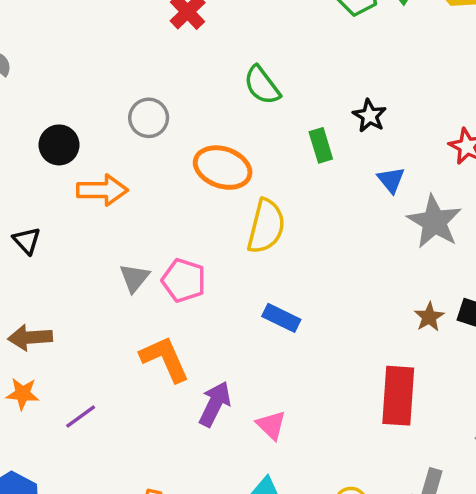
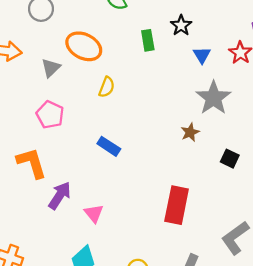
blue triangle: (391, 180) -> (202, 55), moved
yellow semicircle: (266, 226) -> (107, 87), size x0.6
gray triangle: (134, 278) -> (51, 68), moved
brown star: (429, 317) -> (190, 132), moved

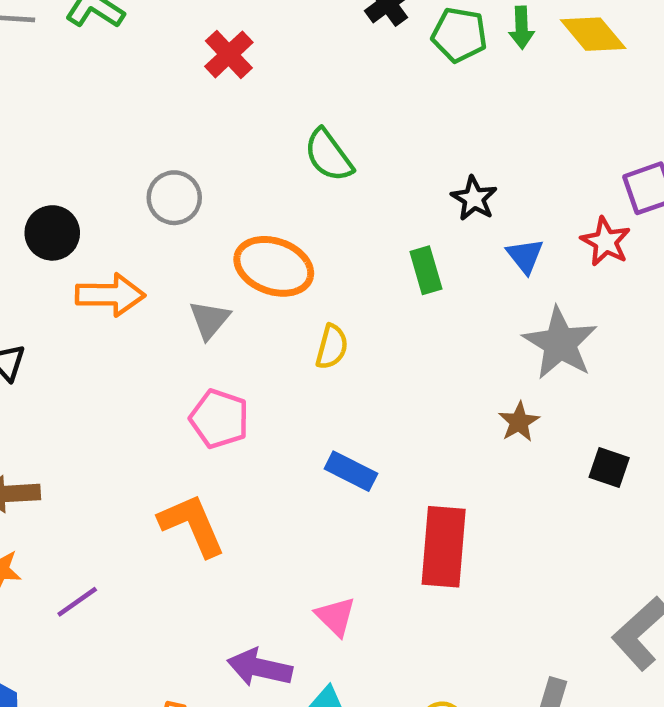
green rectangle: (148, 40) -> (426, 270), moved
purple arrow: (60, 195) -> (260, 668), moved, turned -104
red rectangle: (177, 205) -> (444, 547), moved

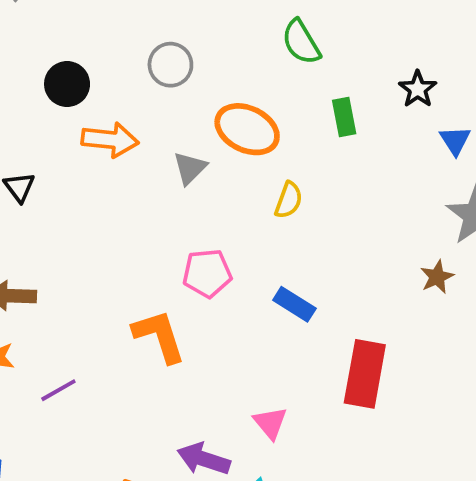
green rectangle: (426, 270) -> (344, 117), moved
pink pentagon: (219, 419) -> (207, 273), moved, turned -30

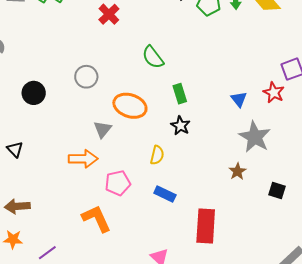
black star: (418, 89) -> (180, 126), moved
orange arrow: (110, 140) -> (83, 159), moved
yellow semicircle: (289, 200) -> (157, 155), moved

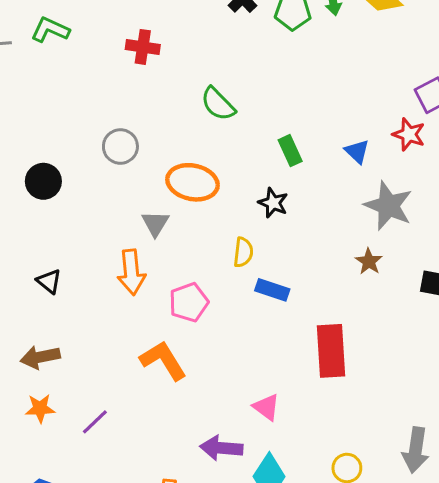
red cross: (109, 14) -> (143, 47), turned -30
green rectangle: (180, 94) -> (290, 151), moved
black triangle: (15, 149) -> (49, 281), moved
orange arrow: (83, 159) -> (131, 272), turned 92
blue rectangle: (165, 194) -> (272, 290), moved

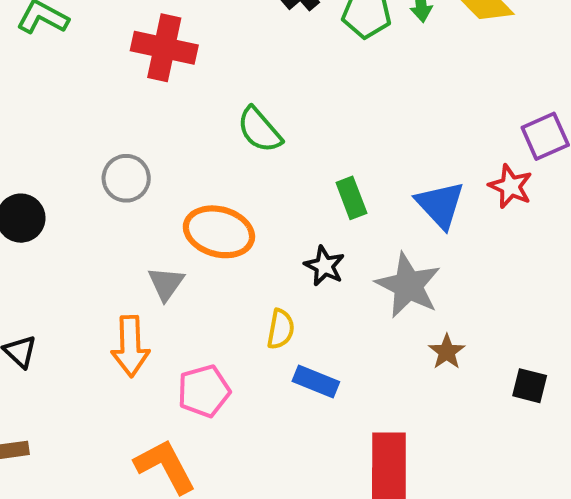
red cross: (143, 47) -> (164, 48), size x1.4
blue triangle: (357, 151) -> (440, 205), size x1.5
gray star: (388, 206) -> (408, 285), moved

